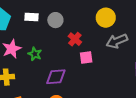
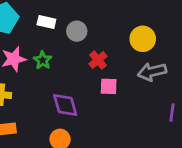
green star: (35, 54) -> (43, 60), moved
purple diamond: (56, 77) -> (65, 105), turned 70

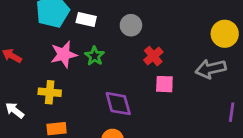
white rectangle: (46, 22) -> (86, 20), moved
yellow circle: (143, 39) -> (225, 34), moved

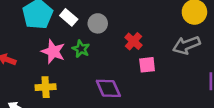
white rectangle: (86, 20) -> (69, 17), turned 36
gray circle: (131, 25) -> (98, 23), moved
pink star: (64, 54) -> (53, 52), turned -30

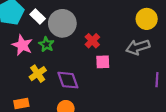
gray circle: (98, 23) -> (62, 23), size x1.6
yellow cross: (46, 87) -> (38, 74), moved, turned -35

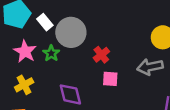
yellow cross: (38, 74) -> (24, 85), moved

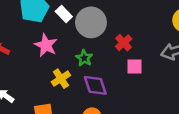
green star: (51, 53) -> (84, 58), moved
yellow cross: (24, 85) -> (61, 79), moved

